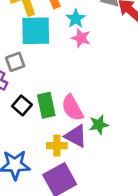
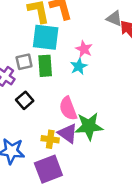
cyan star: (76, 19) -> (79, 66), moved
green rectangle: (46, 105) -> (45, 66), moved
green star: (99, 125) -> (89, 126), size x1.6

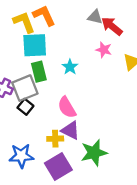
pink star: (84, 49) -> (104, 50), moved
gray square: (24, 62) -> (25, 88), moved, size x1.6
green star: (89, 126) -> (94, 153), moved

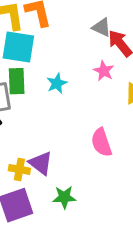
pink semicircle: (67, 107) -> (101, 142), moved
green star: (94, 153) -> (64, 197), size x0.7

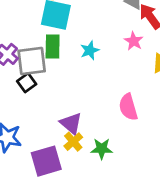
yellow cross: (19, 169) -> (73, 142), moved, turned 36
green star: (64, 197) -> (102, 149), moved

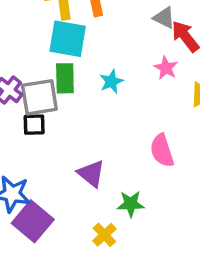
black square: (27, 83) -> (34, 125), turned 36
yellow cross: (73, 142) -> (104, 235), moved
purple square: (46, 161) -> (33, 221), moved, turned -32

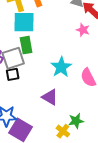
cyan star: (111, 81) -> (61, 67), moved, size x1.5
green star: (131, 204) -> (76, 121), moved

